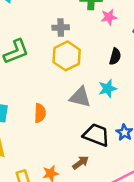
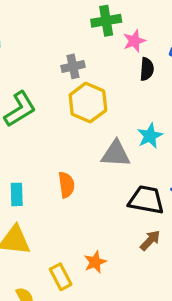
black semicircle: (115, 56) -> (147, 69), moved
brown arrow: (81, 163) -> (150, 240), moved

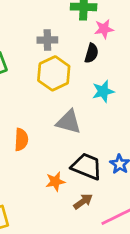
black semicircle: (147, 69) -> (91, 53), moved
cyan star: (150, 136) -> (103, 91), moved
orange star: (95, 262) -> (55, 181), moved

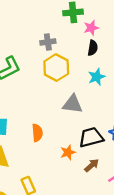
black semicircle: (91, 53) -> (93, 48), moved
orange semicircle: (21, 140) -> (37, 133), moved
black trapezoid: (87, 166) -> (91, 137), turned -30

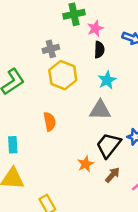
gray triangle: (73, 104) -> (100, 110), moved
orange semicircle: (37, 133) -> (50, 122), moved
black trapezoid: (91, 137) -> (108, 145), turned -30

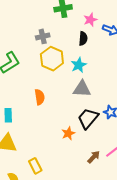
pink star: (95, 28) -> (90, 20), moved
cyan star: (107, 80) -> (79, 65), moved
brown arrow: (112, 175) -> (94, 157), moved

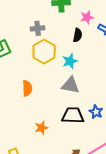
black trapezoid: (88, 118) -> (73, 115), turned 45
orange star: (68, 133) -> (41, 128), moved

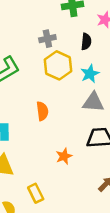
black semicircle: (78, 35) -> (86, 42), moved

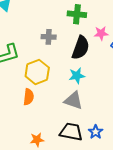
black semicircle: (86, 42) -> (81, 48), size x1.6
yellow hexagon: (58, 65) -> (37, 72), moved

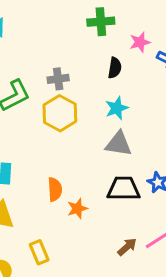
gray cross: (49, 37) -> (58, 79), moved
black semicircle: (81, 48) -> (115, 68), size x0.6
orange semicircle: (29, 97) -> (55, 189), moved

